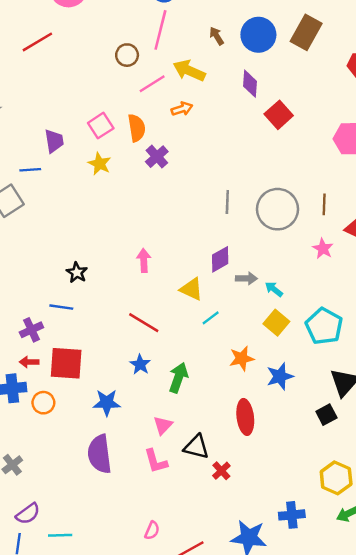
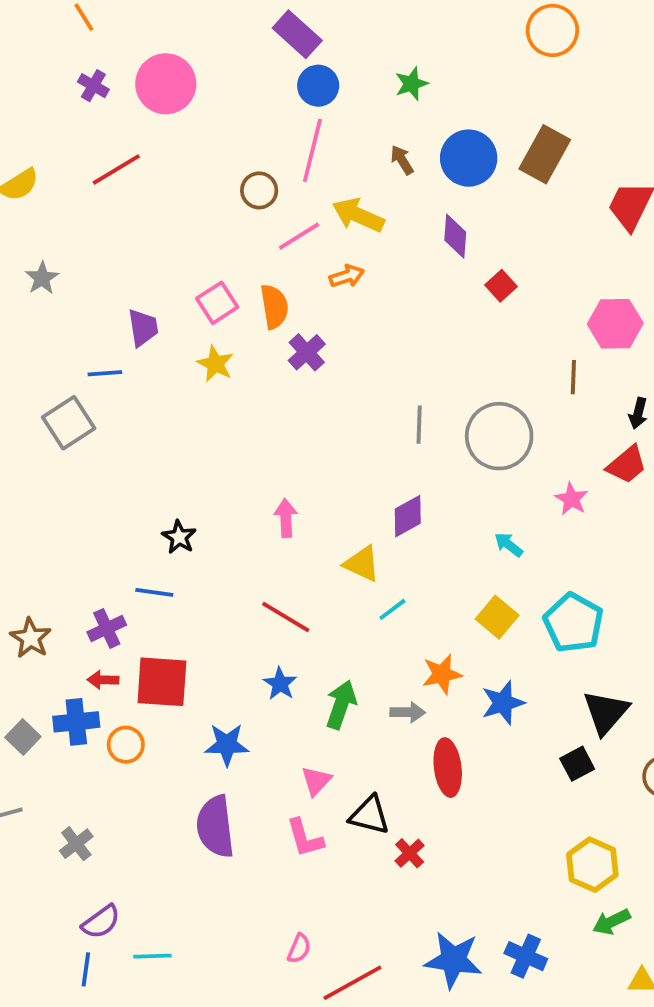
red square: (279, 115) -> (501, 286), size x0.7
brown line: (324, 204) -> (573, 377), moved
gray arrow: (246, 278) -> (408, 712), moved
cyan arrow: (274, 289) -> (509, 545), moved
blue cross: (292, 515) -> (526, 956), moved, turned 30

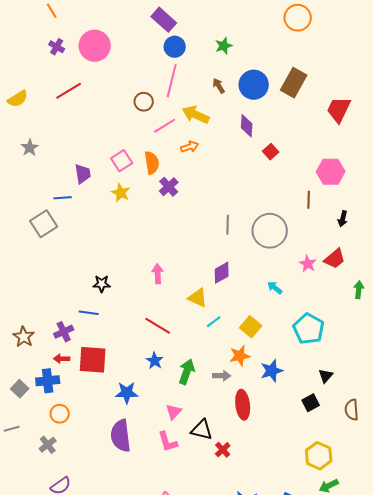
red trapezoid: (627, 465) -> (335, 259), moved
black star: (179, 537) -> (102, 284), turned -30
yellow square: (497, 617) -> (251, 327), moved
black triangle: (606, 712) -> (326, 376), size x0.6
orange circle: (126, 745) -> (60, 414), moved

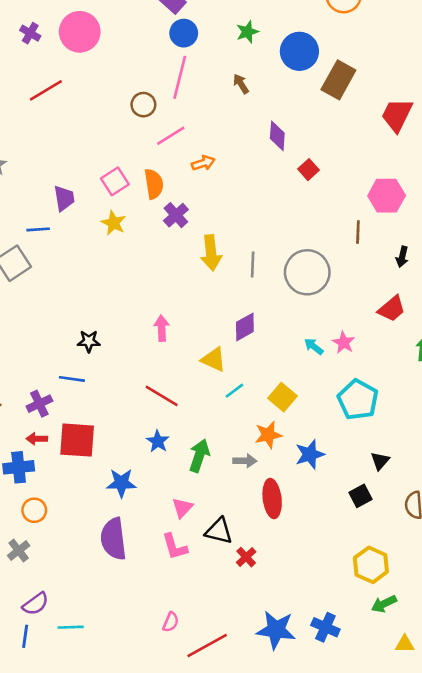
blue circle: (254, 85) -> (299, 51), moved
yellow arrow: (196, 115) -> (211, 253), moved, turned -120
pink star: (308, 264) -> (344, 343), moved

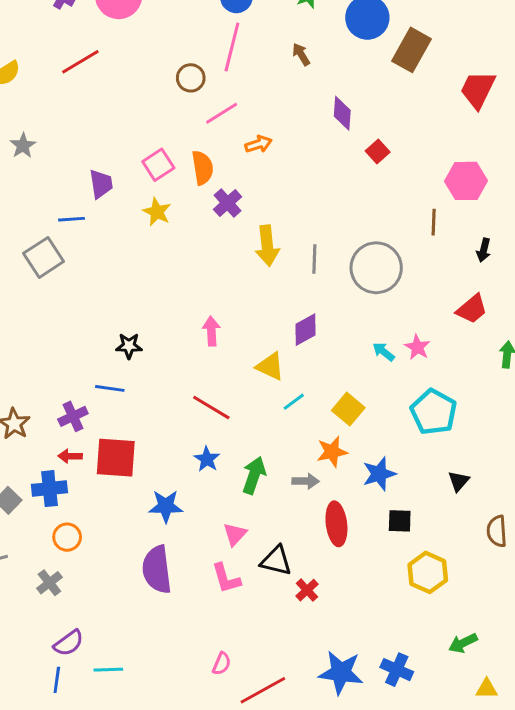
black square: (361, 496) -> (400, 521), moved, turned 30
yellow hexagon: (371, 565) -> (428, 572), moved

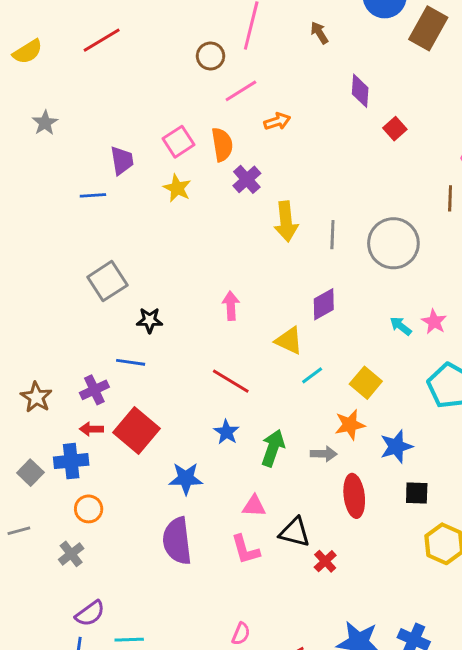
gray square: (44, 257) -> (107, 281), moved
red square: (116, 458) -> (136, 431), turned 36
pink triangle: (235, 534) -> (254, 506), turned 50

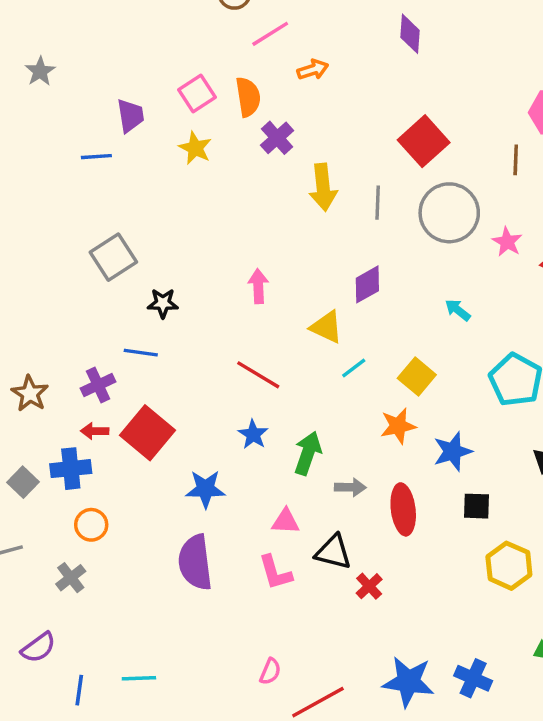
red square: (395, 129) -> (424, 141), moved, size x1.8
pink star: (434, 322) -> (507, 242), moved
gray arrow: (324, 454) -> (350, 487), moved
purple semicircle: (90, 613) -> (38, 648), moved

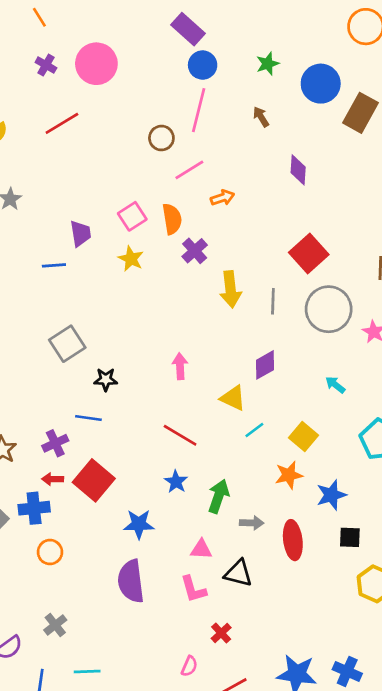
gray cross: (71, 578) -> (55, 625), moved
red cross: (369, 586) -> (221, 633), moved

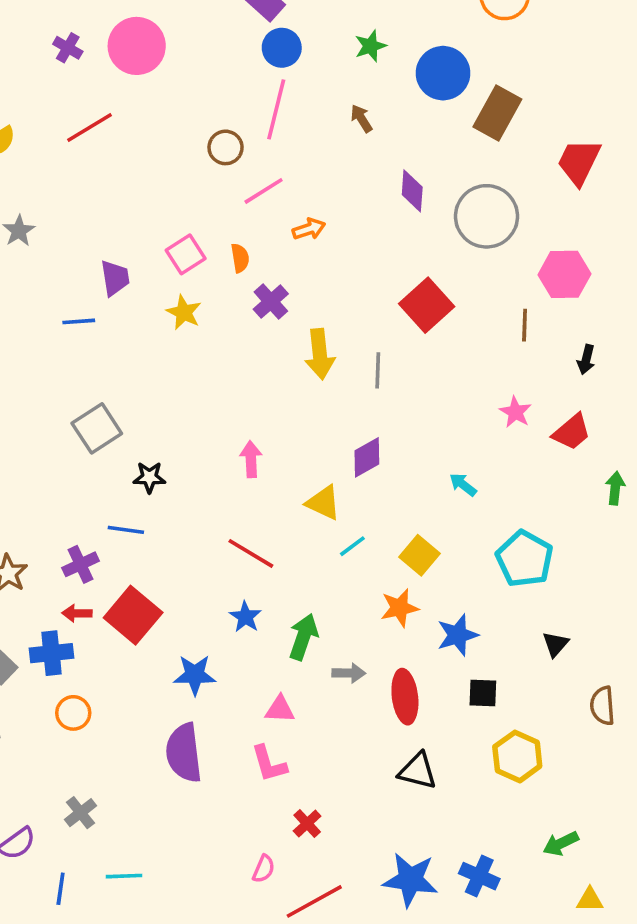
orange semicircle: (172, 219) -> (240, 258), size x0.7
gray circle: (329, 309) -> (487, 216), moved
black triangle: (238, 573) -> (418, 771), moved

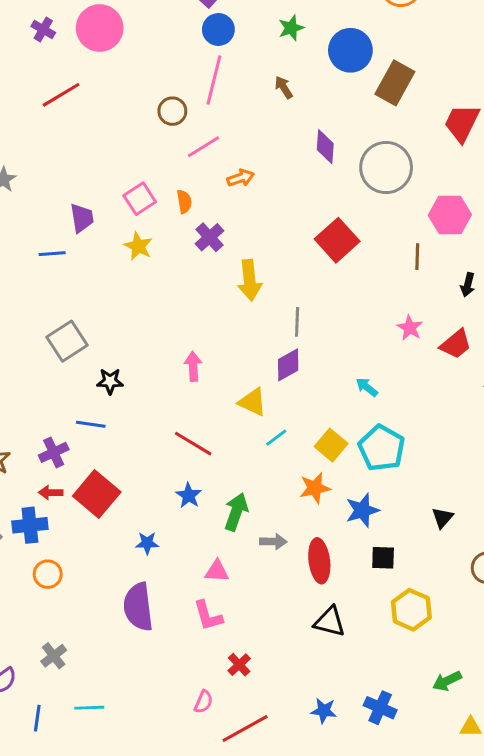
gray line: (378, 370) -> (297, 322), moved
cyan pentagon: (525, 559) -> (382, 448), moved
blue star: (195, 675) -> (147, 543), size x0.7
blue star: (410, 880) -> (324, 711), size x0.6

